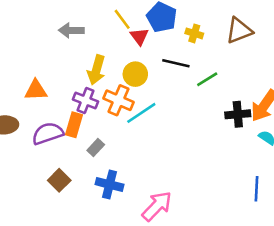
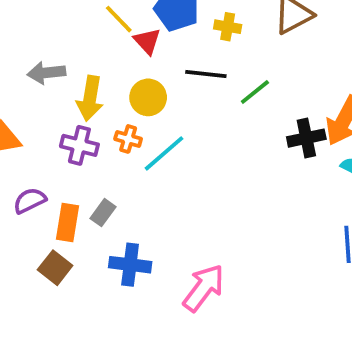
gray arrow: (71, 30) -> (46, 73), moved
orange cross: (119, 100) -> (128, 139), size x0.6
orange rectangle: (74, 125) -> (68, 222), moved
purple semicircle: (48, 133) -> (30, 201), size x0.7

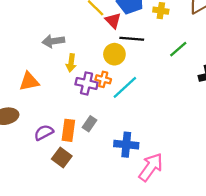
black line: (206, 74) -> (132, 39), moved
yellow arrow: (90, 98) -> (71, 63), moved, size x0.7
purple cross: (79, 145) -> (87, 83), moved
purple semicircle: (30, 201) -> (44, 132), moved
blue cross: (130, 265) -> (126, 145), moved

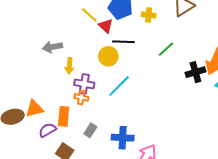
orange cross: (103, 79) -> (81, 97), moved
orange triangle: (29, 81) -> (34, 109), moved
gray rectangle: (89, 124) -> (90, 130), moved
orange rectangle: (68, 130) -> (64, 116), moved

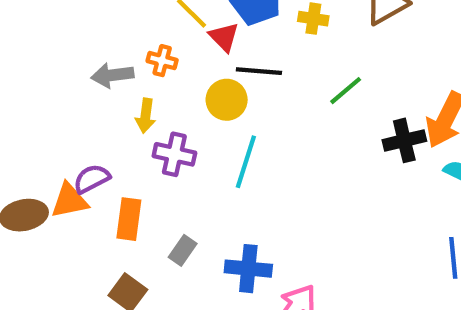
cyan line: (119, 86) -> (246, 162), turned -30
orange cross: (81, 97) -> (162, 61), moved
purple semicircle: (47, 130) -> (92, 179), moved

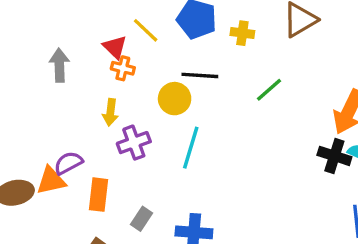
red triangle: (224, 37) -> (115, 47), moved
gray arrow: (112, 75) -> (59, 65), moved, turned 96
black cross: (404, 140) -> (334, 156), moved, turned 32
purple cross: (174, 154) -> (134, 143), turned -32

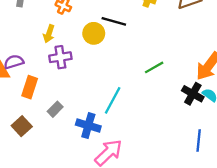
green line: (269, 90) -> (154, 67), moved
cyan line: (191, 148) -> (113, 100), moved

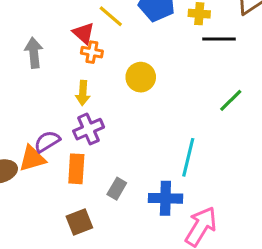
black line: (114, 21) -> (219, 39), moved
purple cross: (60, 57) -> (89, 129), moved
brown square: (22, 126) -> (79, 222), turned 36

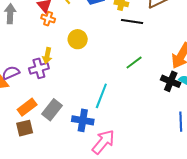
yellow arrow: (83, 93) -> (47, 56), moved
orange rectangle: (76, 169) -> (27, 107), moved, turned 42
gray rectangle: (117, 189) -> (52, 110), size x1.5

